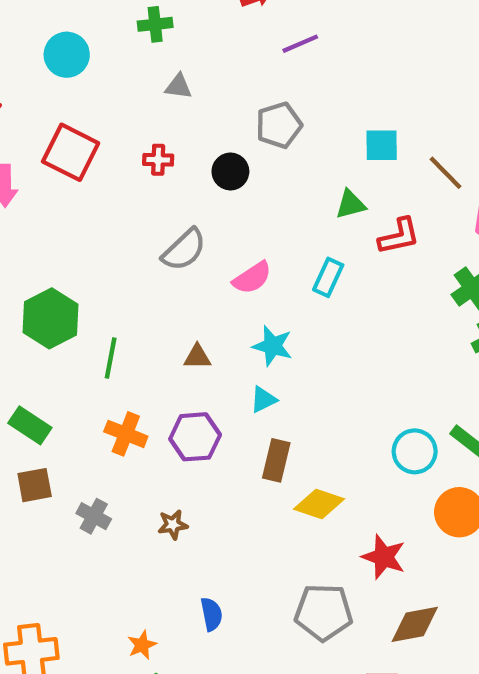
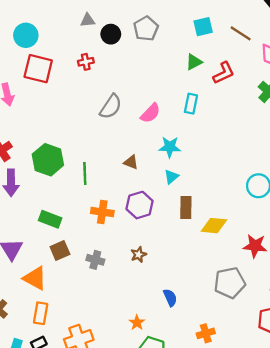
cyan circle: (67, 55) -> (26, 35), moved
black circle: (230, 171) -> (111, 34), moved
brown triangle: (197, 357) -> (131, 162), turned 35

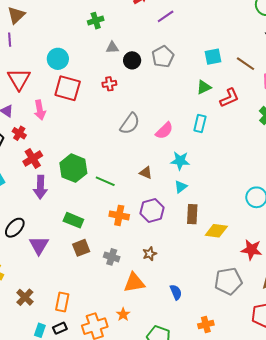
green line: (85, 173) -> (105, 181), turned -66
orange triangle: (35, 278) -> (134, 283), moved, turned -40
orange star: (137, 323) -> (123, 314), moved

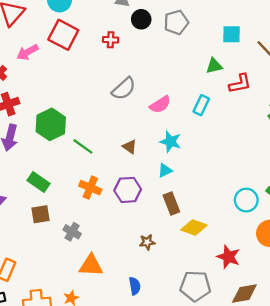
pink arrow: (40, 110) -> (28, 52), turned 60
brown rectangle: (192, 214) -> (171, 203), turned -36
brown star: (150, 254) -> (147, 242), moved

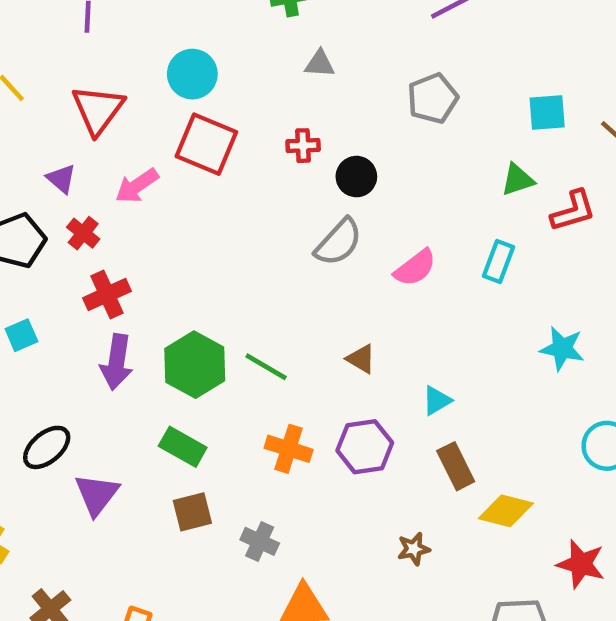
black circle: (141, 19) -> (356, 177), moved
green hexagon: (51, 124) -> (195, 365), moved
cyan star: (171, 142) -> (562, 348), moved

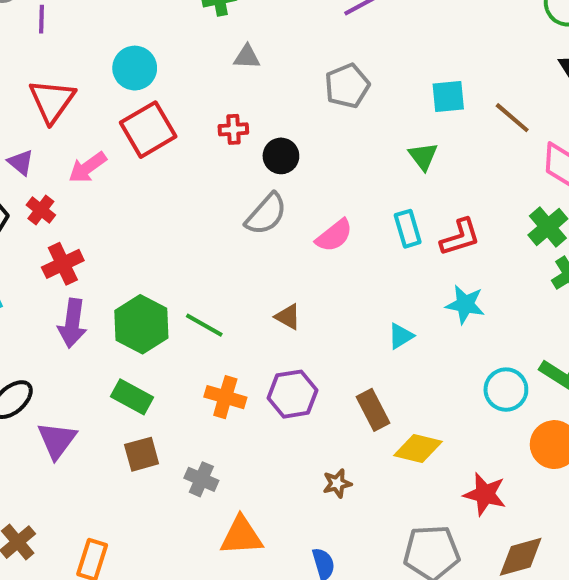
red square: (206, 144) -> (148, 130), turned 38
green triangle: (517, 180) -> (423, 156), turned -48
red L-shape: (573, 211) -> (460, 237), moved
cyan rectangle: (499, 262) -> (408, 229), turned -36
cyan triangle: (437, 401) -> (401, 336), moved

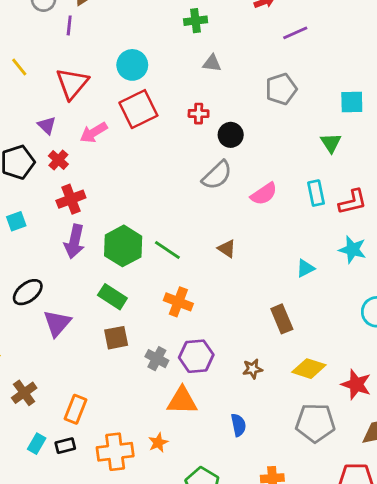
purple hexagon: (293, 394) -> (196, 356), moved
yellow diamond: (418, 449) -> (309, 369), moved

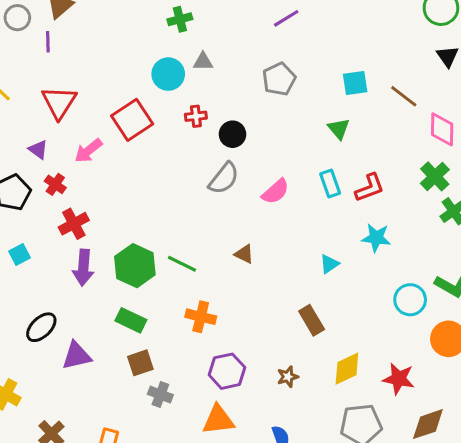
cyan circle: (132, 65) -> (168, 74), moved
purple triangle: (57, 323) -> (77, 356), turned 44
gray cross: (157, 359) -> (160, 395), moved
yellow diamond: (309, 369) -> (347, 369), turned -36

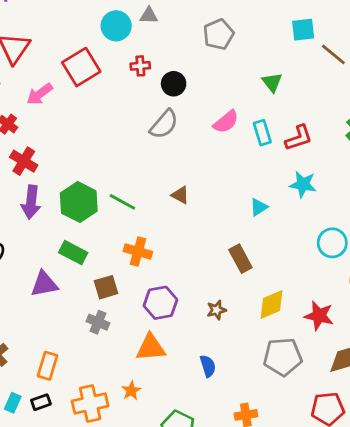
cyan square: (355, 83) -> (303, 30), moved
pink semicircle: (276, 192) -> (226, 122), moved
red cross: (74, 224) -> (24, 161), turned -32
purple triangle: (77, 356) -> (44, 284), moved
brown square: (140, 363) -> (106, 287), moved

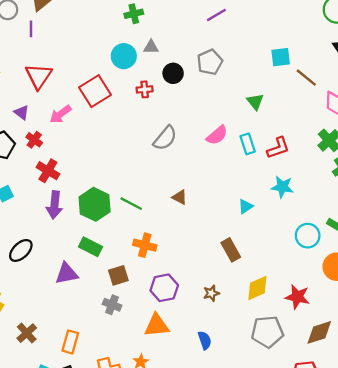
black circle: (174, 84) -> (173, 73), moved

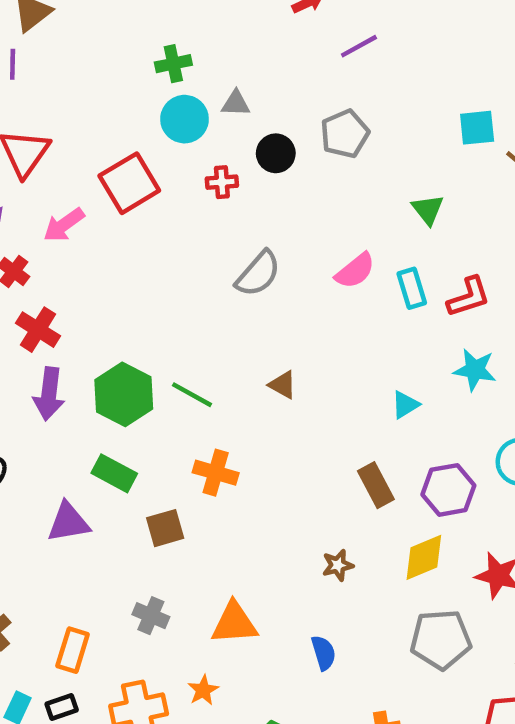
green cross: (134, 14) -> (173, 64), moved
purple hexagon: (164, 288) -> (448, 490), moved
gray cross: (112, 305) -> (151, 616), moved

